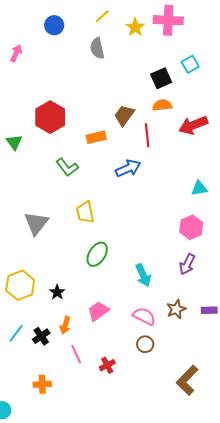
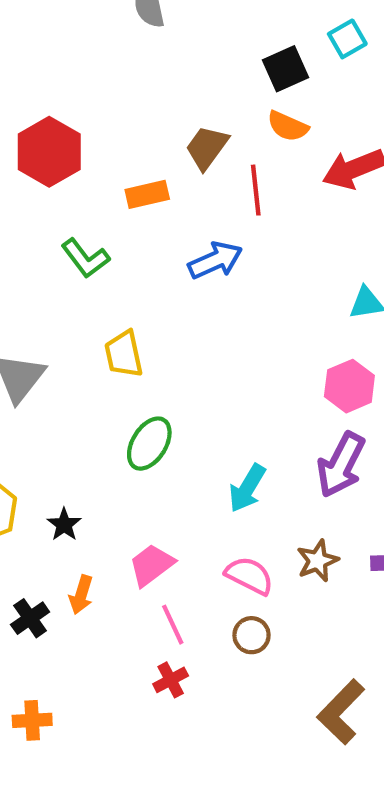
orange semicircle: (162, 105) -> (288, 126), turned -150
purple arrow: (187, 264) -> (341, 465), size x1.4
cyan arrow: (143, 275) -> (247, 488), turned 55
pink line: (76, 354) -> (173, 625), moved

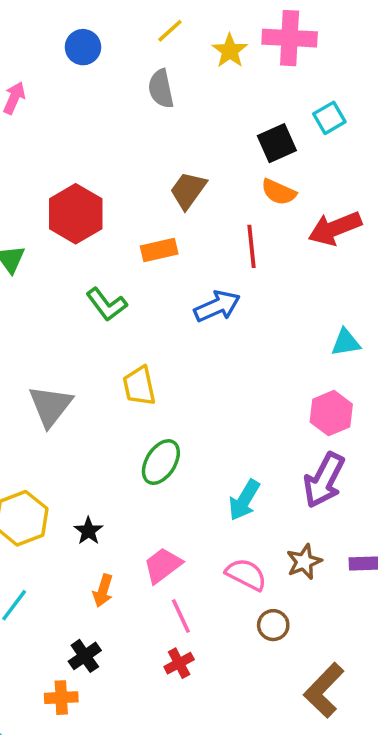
brown trapezoid: (207, 148) -> (188, 190), moved
black cross: (30, 618) -> (85, 656), moved
brown circle: (252, 635) -> (273, 625), moved

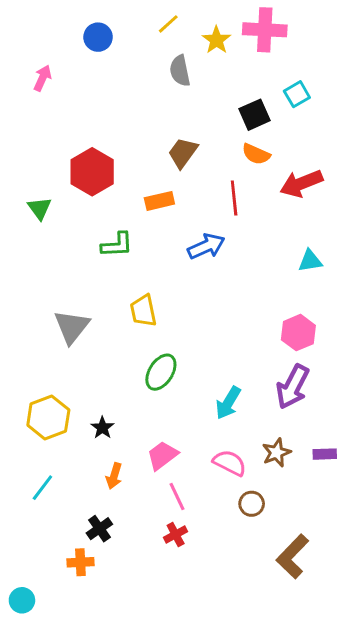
gray semicircle: (161, 89) -> (180, 71), moved
green L-shape: (107, 304) -> (117, 245), turned -56
cyan triangle: (346, 342) -> (310, 261), moved

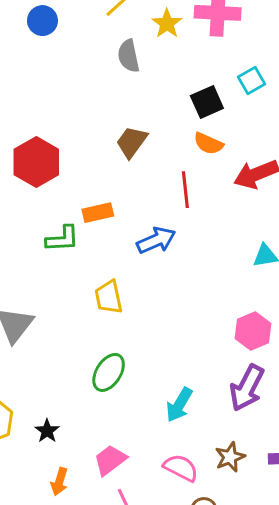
orange rectangle: (159, 201) -> (98, 213), moved
yellow trapezoid: (143, 311) -> (109, 297), moved

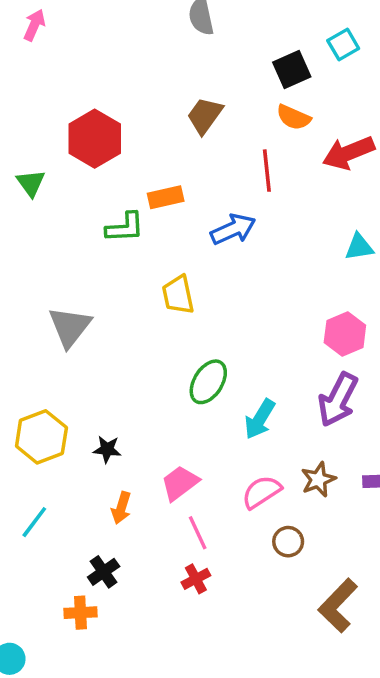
green ellipse: (109, 372) -> (208, 382), moved
black star: (47, 431) -> (107, 449), turned -30
pink semicircle: (181, 468) -> (262, 492), turned -60

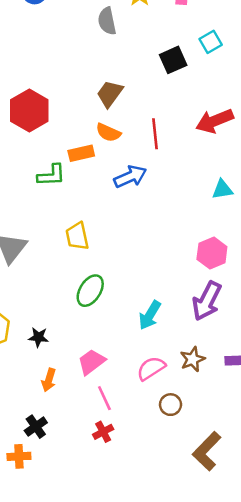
orange semicircle: (293, 117) -> (108, 133), moved
yellow trapezoid: (178, 295) -> (77, 236), moved
green ellipse: (208, 382) -> (90, 291), moved

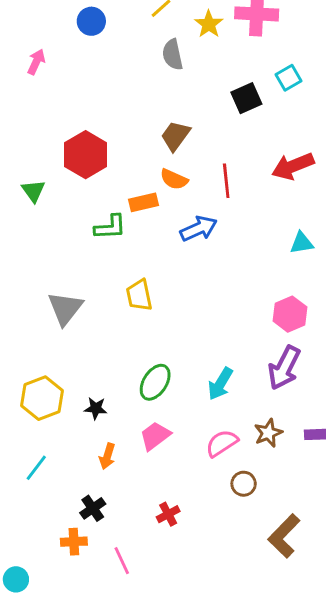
green ellipse: (90, 291) -> (155, 382), moved
pink line: (104, 398) -> (122, 561), moved

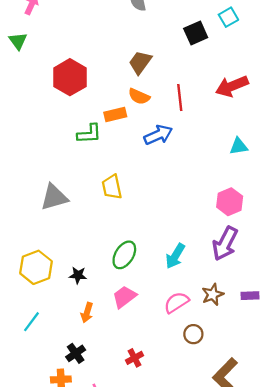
green triangle: (33, 191) -> (18, 41), moved
gray triangle: (65, 308) -> (54, 197), turned 36

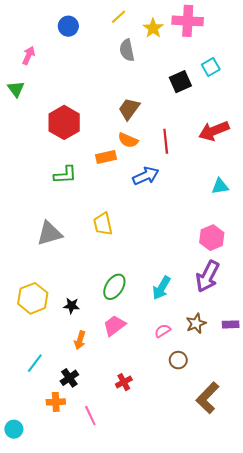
green L-shape: (89, 134) -> (65, 175), moved
pink semicircle: (176, 302) -> (163, 331), size x0.7
cyan line: (31, 322) -> (35, 363), moved

